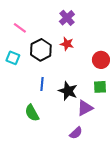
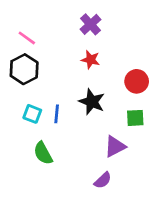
black hexagon: (41, 50) -> (24, 69), moved
cyan square: (13, 58) -> (32, 114), moved
black star: (68, 91) -> (92, 102), moved

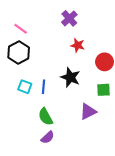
red star: (91, 60) -> (78, 45), moved
green semicircle: (43, 153) -> (46, 117), moved
purple semicircle: (103, 180) -> (48, 137), moved

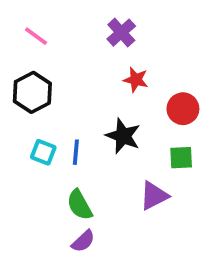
pink line: (21, 29) -> (36, 36), moved

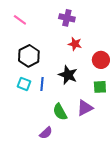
purple cross: (121, 33) -> (67, 18), turned -35
black hexagon: (32, 92) -> (29, 56), moved
green semicircle: (80, 205) -> (60, 112), moved

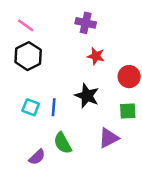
black hexagon: (29, 56) -> (28, 56), moved
green semicircle: (60, 112) -> (63, 143), moved
purple semicircle: (46, 133) -> (37, 157), moved

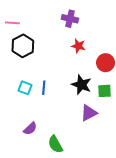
pink line: (26, 25) -> (12, 23), moved, turned -32
black star: (87, 96) -> (81, 85), moved
green semicircle: (63, 143) -> (55, 144), moved

